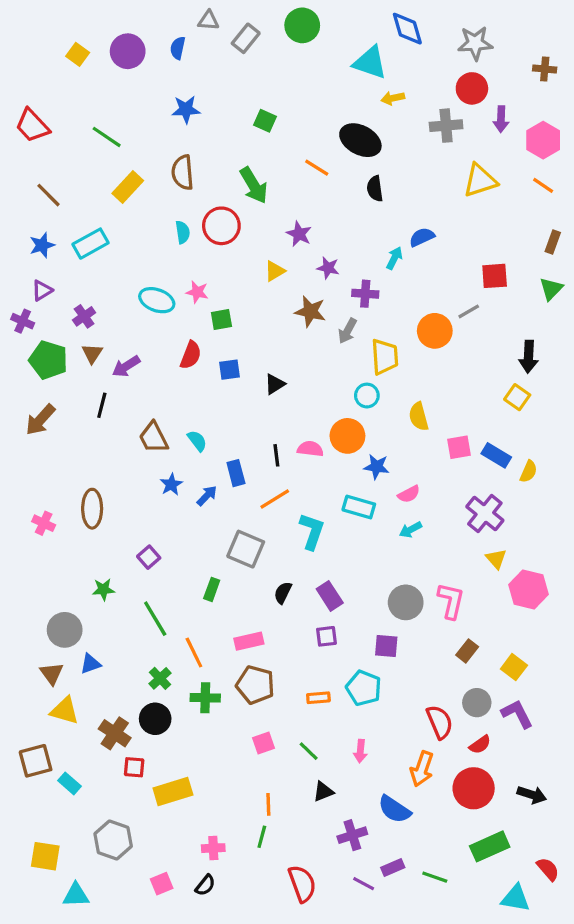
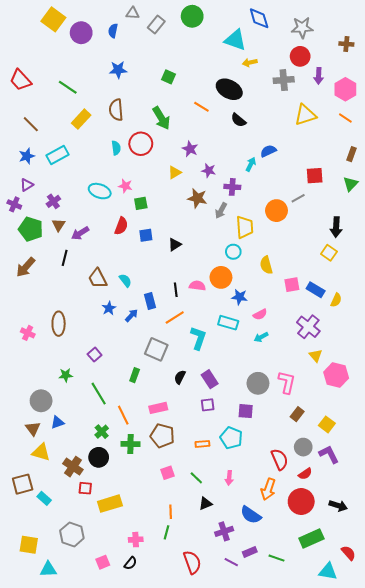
yellow square: (78, 54) -> (53, 19), moved, size x1.6
black semicircle: (375, 189) -> (238, 120), turned -42

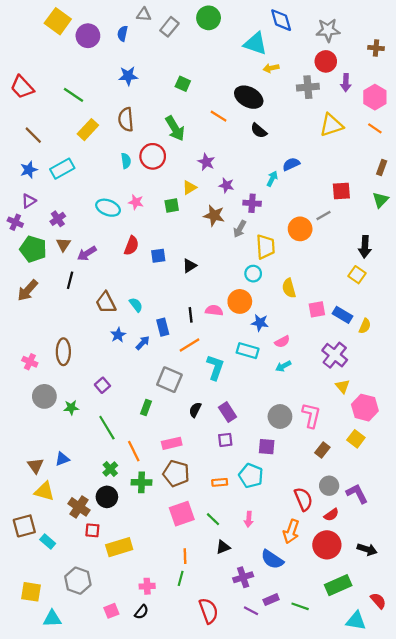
green square: (141, 203) -> (172, 205), moved
gray circle: (41, 401) -> (44, 396), moved
yellow square: (327, 424) -> (356, 439), moved
pink square: (168, 473) -> (182, 514), size x1.6

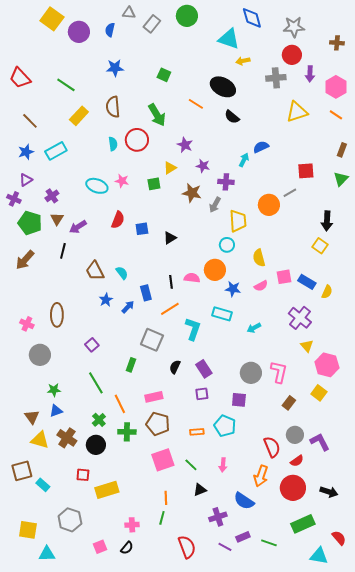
pink semicircle: (282, 342) -> (261, 286), moved
green star: (71, 408) -> (54, 390), moved
brown cross: (79, 507) -> (67, 438), moved

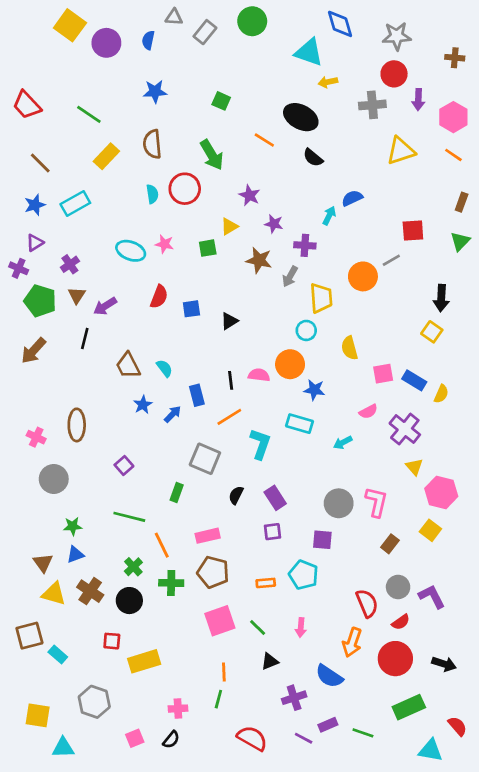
pink semicircle: (261, 286) -> (368, 411), moved
green line: (96, 383) -> (129, 517), turned -45
red semicircle: (187, 547) -> (252, 738), turned -40

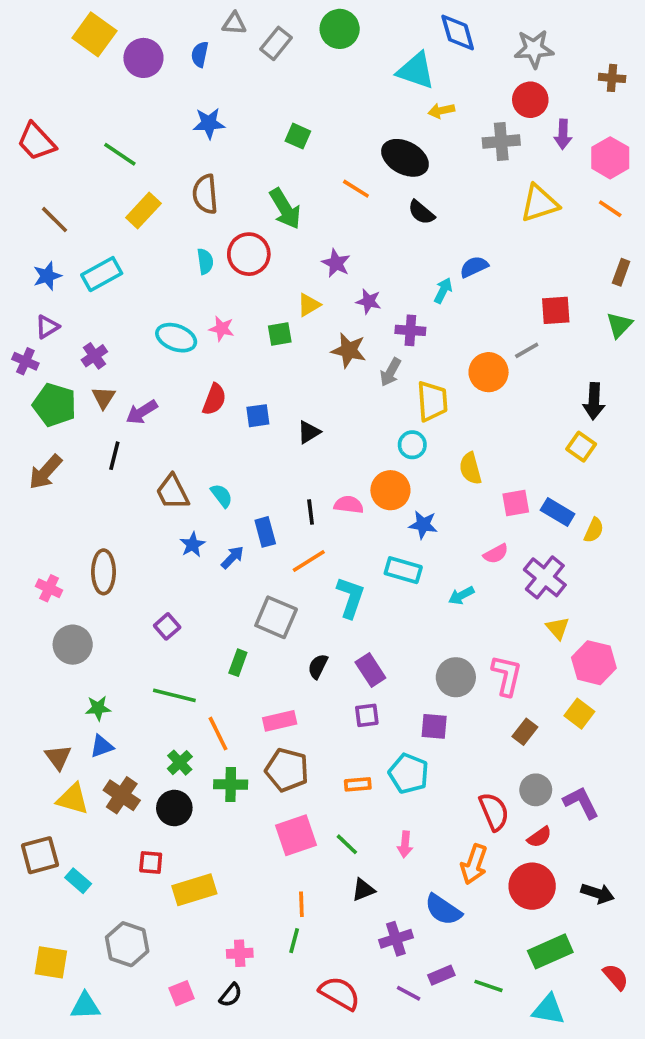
cyan triangle: (430, 750) -> (548, 1010), moved

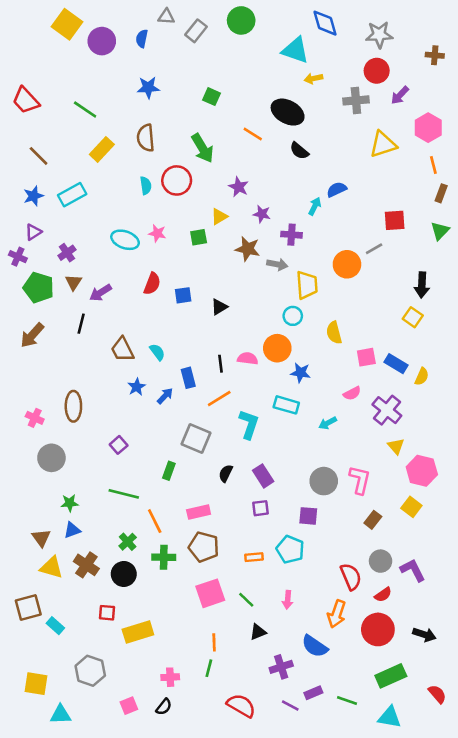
purple arrow: (563, 134) -> (400, 95), turned 42
pink hexagon: (610, 158) -> (428, 128), moved
orange line: (610, 209) -> (433, 165), moved, turned 42
gray arrow: (390, 372) -> (277, 264), turned -108

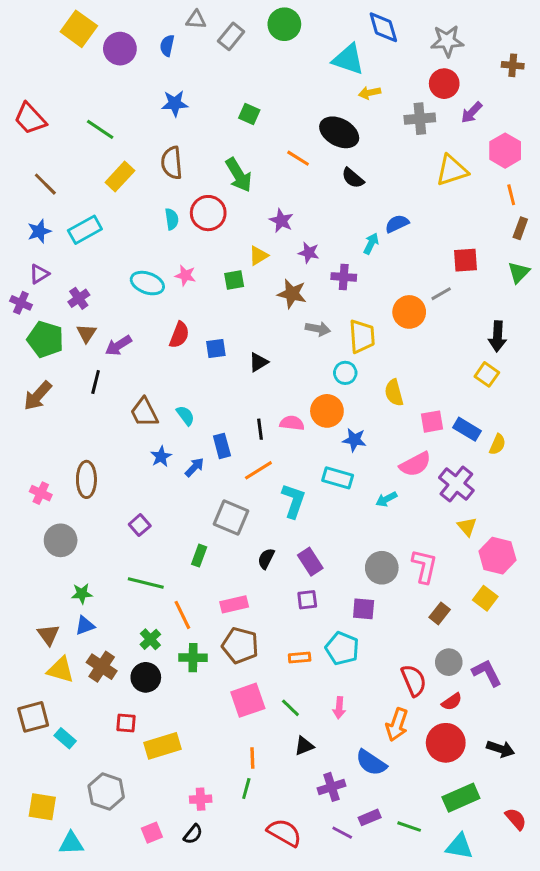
gray arrow: (277, 264) -> (318, 329), moved
pink semicircle: (352, 393) -> (415, 464), size x1.5

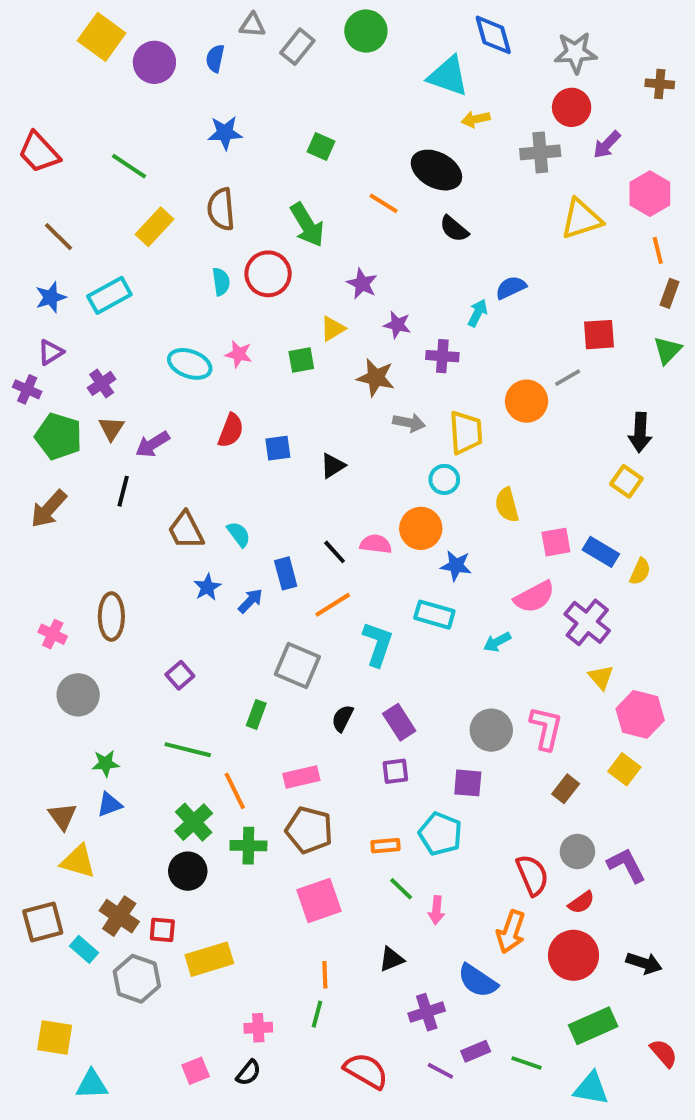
black line: (260, 429) -> (335, 552), turned -35
green cross: (150, 639) -> (194, 822), size x1.4
brown cross: (102, 667) -> (119, 916), moved
green line: (290, 708) -> (401, 889), moved
gray hexagon: (106, 792) -> (137, 979), moved

